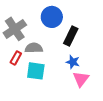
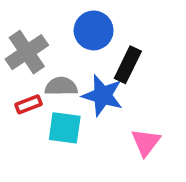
red rectangle: (16, 58) -> (29, 104), turned 40
blue star: (73, 62) -> (103, 95), moved, size x1.6

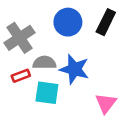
black rectangle: (128, 65) -> (106, 22), moved

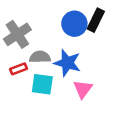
blue circle: (68, 22) -> (74, 24), moved
pink triangle: (106, 103) -> (83, 89), moved

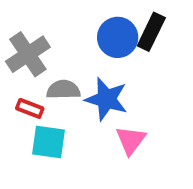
red rectangle: (19, 69) -> (30, 108), turned 42
cyan square: (42, 84) -> (48, 142), moved

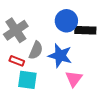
black rectangle: (151, 32) -> (85, 30), moved, turned 66
gray semicircle: (63, 90) -> (36, 50), turned 114

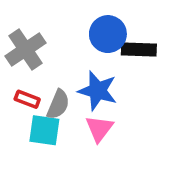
gray semicircle: (36, 50) -> (58, 104), moved
pink triangle: (74, 79) -> (99, 128), moved

